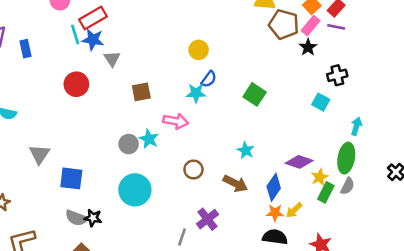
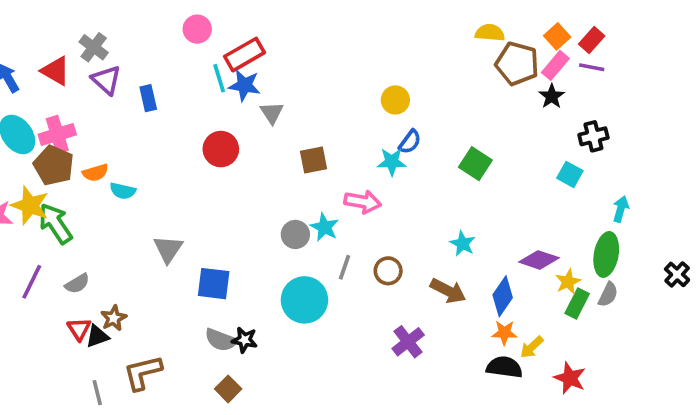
yellow arrow: (294, 210) -> (532, 347), moved
gray line: (182, 237) -> (344, 267), moved

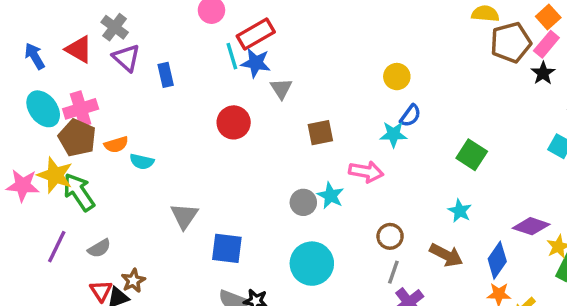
brown pentagon: (517, 64) -> (511, 43), turned -30
green square: (475, 164) -> (472, 155), moved
gray line: (344, 267) -> (393, 272), moved

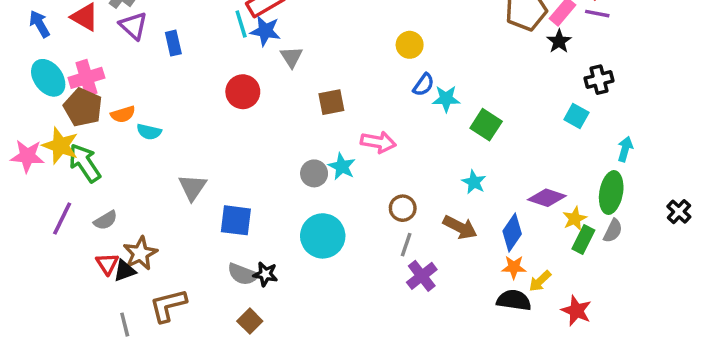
cyan star: (393, 134) -> (446, 99), moved
brown star: (133, 281) -> (140, 253), size x1.4

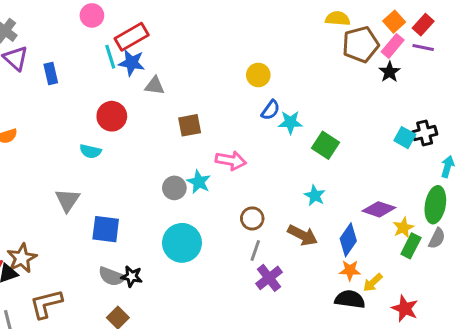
gray triangle: (291, 57) -> (155, 86), turned -50
black cross: (599, 80) -> (425, 133), moved
cyan semicircle: (149, 132) -> (90, 151), moved

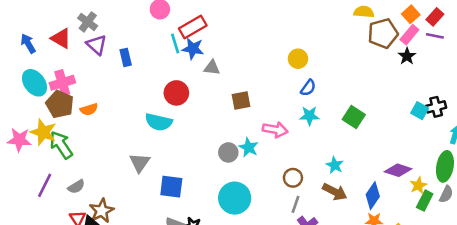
cyan star: (290, 122) -> (309, 116), moved
cyan semicircle: (90, 151) -> (159, 122), size x1.5
cyan star: (315, 196) -> (335, 165), moved

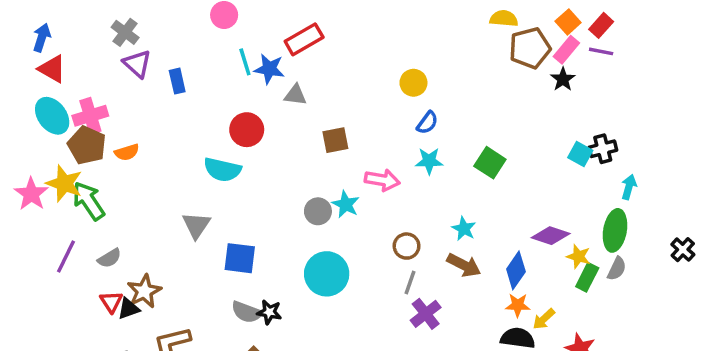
red rectangle: (193, 27) -> (304, 39), moved
red triangle: (61, 38) -> (52, 69), moved
blue arrow: (28, 44) -> (42, 38), moved, turned 48
pink star: (19, 140) -> (31, 194), turned 30
yellow star: (418, 185) -> (579, 256), turned -30

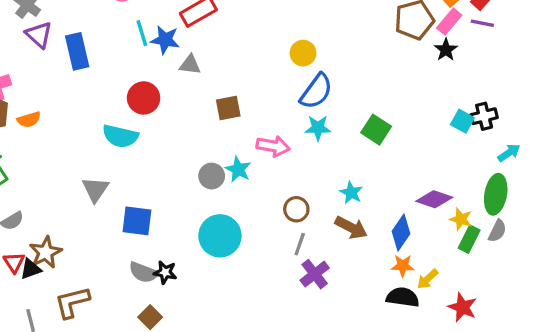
blue rectangle: (177, 81) -> (77, 51), size x1.5
blue semicircle: (427, 123) -> (316, 91), size x1.6
cyan arrow: (629, 187) -> (509, 153), turned 40

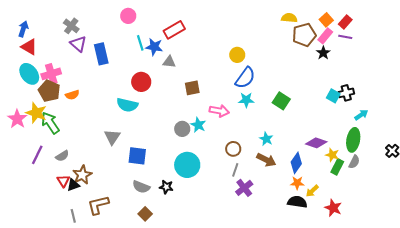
black star: (165, 272) -> (166, 187), moved

